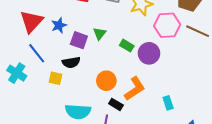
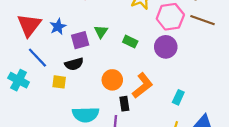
purple square: (79, 40) -> (80, 40), turned -30
purple circle: (149, 53) -> (166, 47), moved
cyan rectangle: (168, 103) -> (178, 97), turned 48
black rectangle: (116, 104) -> (124, 104), turned 56

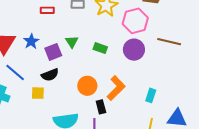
brown line: (202, 20) -> (169, 42), moved

